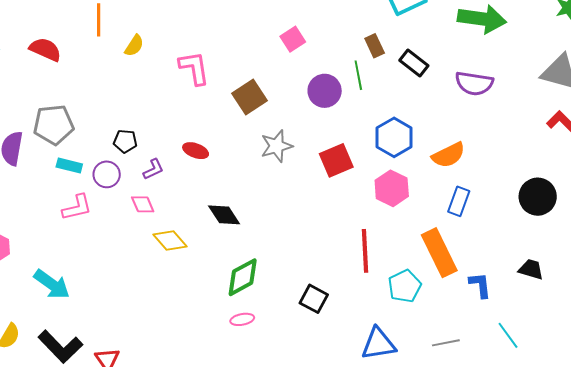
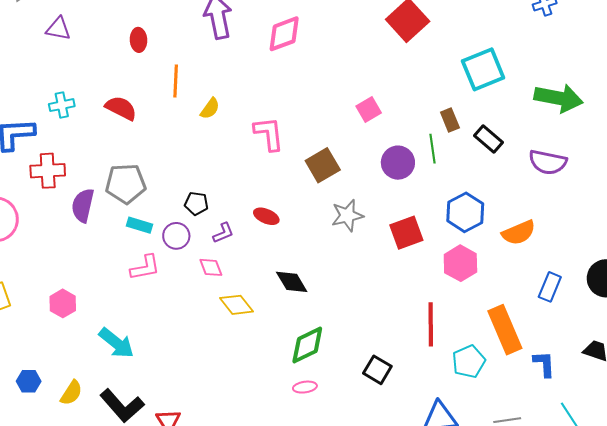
blue rectangle: (459, 201) -> (550, 287), moved

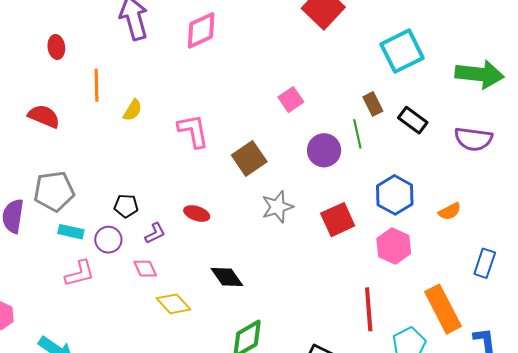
orange semicircle: (519, 233) -> (450, 211), size x0.7

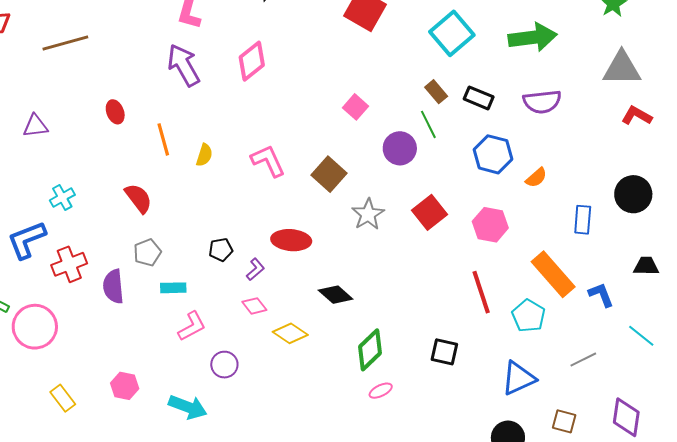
red semicircle: (44, 116) -> (138, 198), moved, turned 44
gray pentagon: (54, 191) -> (147, 253), size x0.7
blue hexagon: (395, 195) -> (493, 154), moved
red ellipse: (197, 213) -> (291, 240), size x1.5
purple circle: (108, 240) -> (224, 365), moved

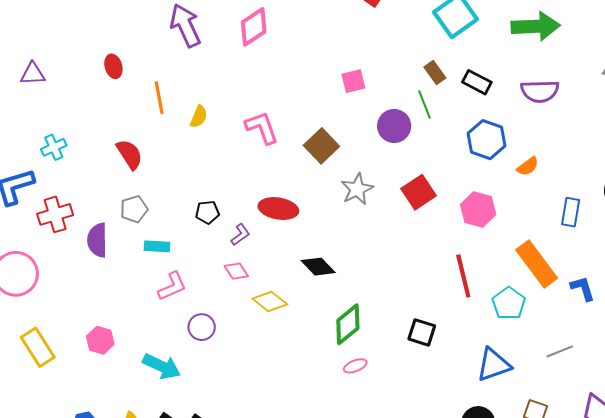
pink square: (356, 107) -> (353, 81), turned 30
yellow rectangle: (63, 398) -> (38, 347), size x1.4

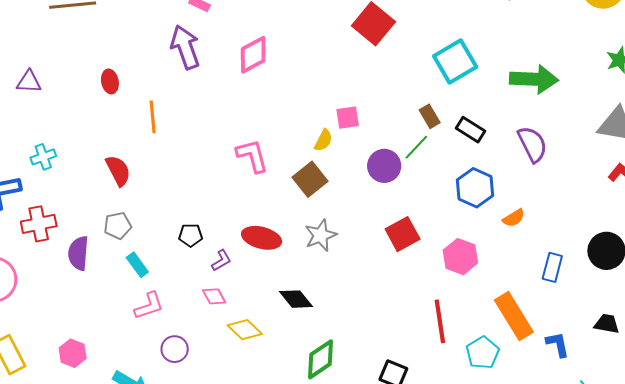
purple semicircle: (540, 91) -> (532, 144), turned -120
green line: (424, 104) -> (416, 147), turned 60
yellow semicircle: (199, 117) -> (323, 140), moved
gray star: (357, 189) -> (321, 235), moved
cyan rectangle: (157, 246) -> (137, 265), turned 45

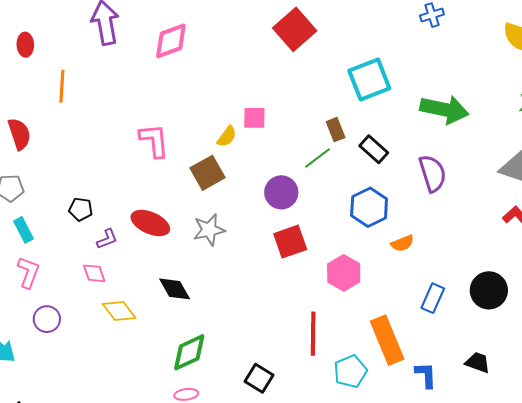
purple circle: (384, 166) -> (281, 192), moved
pink L-shape: (149, 306) -> (28, 272), turned -60

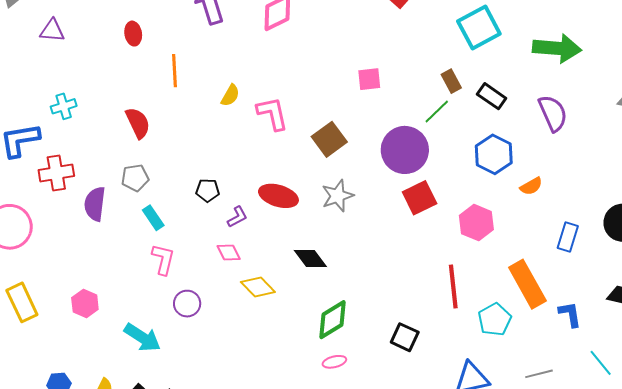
yellow semicircle: (227, 137) -> (230, 95), moved
purple circle: (281, 192) -> (405, 150), size x1.4

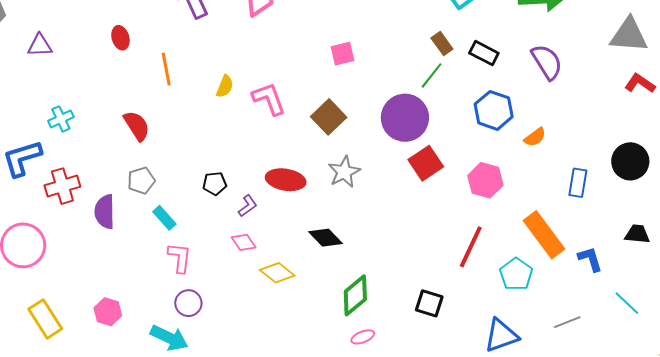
pink square: (369, 79) -> (342, 54), moved
red line: (453, 287) -> (471, 247), turned 39
purple circle: (187, 304) -> (188, 303), moved

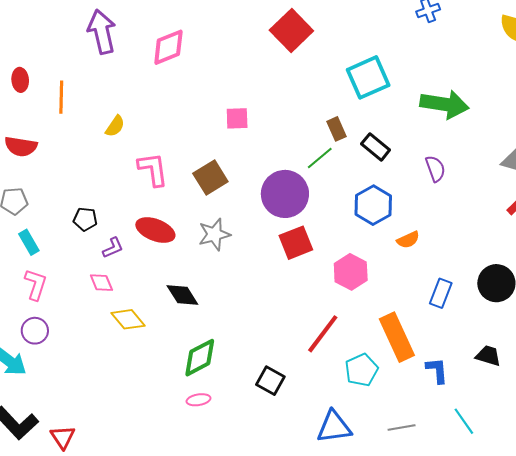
red ellipse: (120, 38) -> (20, 80), moved
purple semicircle: (547, 62) -> (435, 169), size x0.7
pink L-shape: (269, 99) -> (153, 169), moved
red semicircle: (137, 126) -> (21, 146), turned 120

